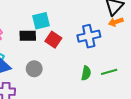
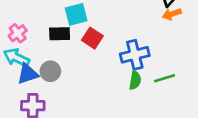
blue cross: (89, 36) -> (135, 55), moved
gray circle: (34, 69) -> (50, 71), moved

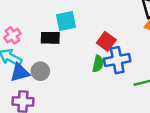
red square: (92, 38) -> (106, 41), moved
green semicircle: (135, 80) -> (98, 64), moved

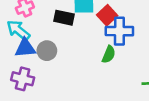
red square: (106, 41) -> (107, 15), moved
blue cross: (117, 60) -> (119, 31), moved

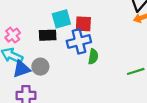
red square: (107, 15) -> (83, 24), turned -30
blue cross: (119, 31) -> (79, 41), moved

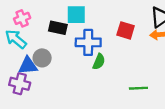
red square: (83, 24) -> (126, 30), moved
blue triangle: (21, 69) -> (28, 66), moved

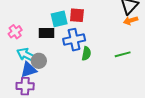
red square: (126, 30) -> (77, 15), moved
cyan arrow: (16, 39) -> (26, 55), moved
green line: (138, 88) -> (123, 54), moved

